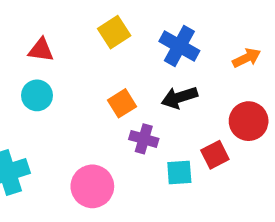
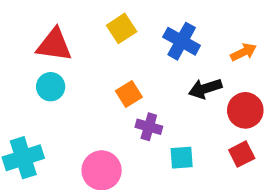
red triangle: (41, 50) -> (54, 45), size x1.5
black arrow: (179, 97) -> (205, 89), moved
red square: (215, 155) -> (242, 154), moved

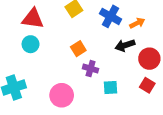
orange arrow: (243, 52) -> (137, 23), moved
red square: (242, 154) -> (147, 85), turned -32

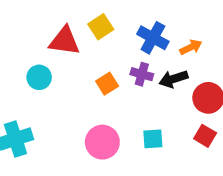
red triangle: (33, 19) -> (64, 41), moved
purple cross: (91, 69) -> (142, 74), moved
pink circle: (62, 95) -> (102, 142), moved

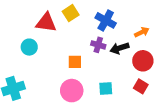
orange arrow: (191, 47) -> (142, 32), moved
orange square: (107, 84) -> (75, 62), moved, turned 32

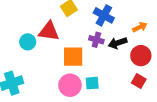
red triangle: (46, 23) -> (49, 31), moved
orange square: (75, 62) -> (73, 57), size x1.5
cyan square: (106, 88) -> (92, 83), moved

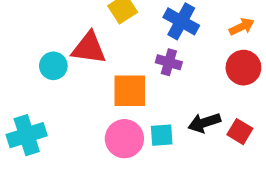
orange arrow: (140, 27) -> (242, 27), moved
black arrow: (118, 43) -> (204, 123), moved
red circle: (141, 56) -> (243, 68), moved

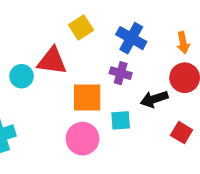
orange arrow: (242, 27) -> (183, 43), turned 105
black arrow: (204, 123) -> (154, 99), moved
cyan square: (162, 135) -> (121, 120), moved

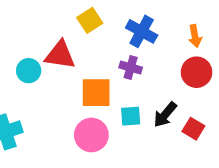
black arrow: (154, 99) -> (165, 115), moved, turned -32

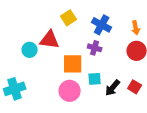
black arrow: (165, 115) -> (113, 88), moved

